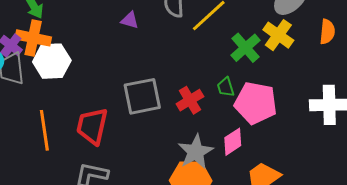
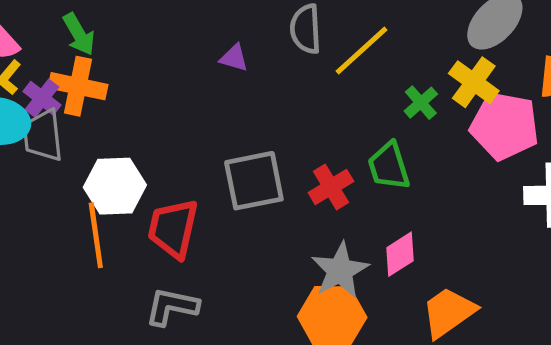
green cross: (246, 48) -> (421, 103), size x0.7
white hexagon: (52, 61) -> (115, 186), moved
green trapezoid: (226, 87) -> (389, 166), size x1.5
pink pentagon: (256, 103) -> (505, 126), moved

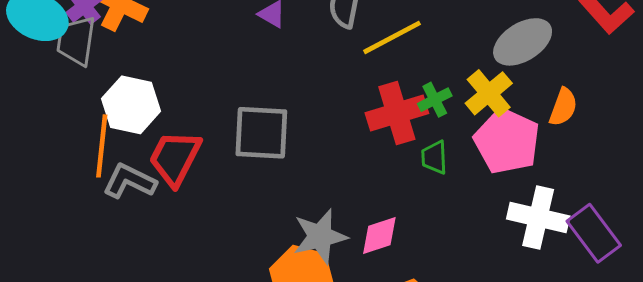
green trapezoid: (389, 166) -> (434, 157), moved, size x0.7
red cross: (331, 187) -> (397, 113), moved, size x1.4
gray L-shape: (172, 307) -> (130, 181), moved

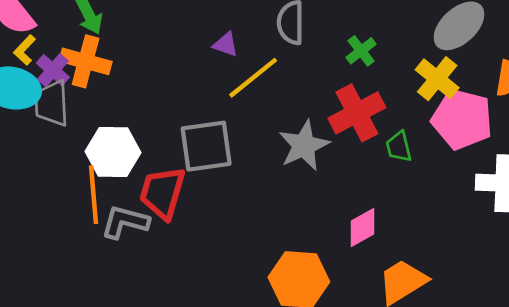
yellow line: (392, 37) -> (253, 78), moved
green cross: (435, 100) -> (361, 51), moved
gray square: (261, 133) -> (206, 146), moved
gray star: (320, 236) -> (304, 146), moved

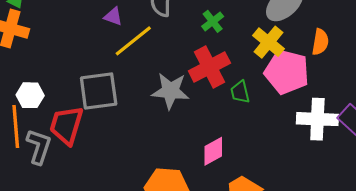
gray star: (304, 146) -> (170, 91), turned 30
white hexagon: (113, 152) -> (30, 95), size x0.7
gray L-shape: (125, 222) -> (39, 147), turned 93

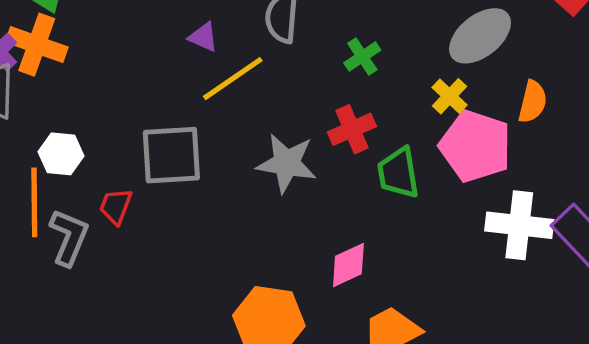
yellow cross: (268, 42) -> (450, 96), size x0.7
red cross: (209, 67) -> (352, 129), size x0.7
green trapezoid: (240, 92) -> (398, 173), size x1.4
red trapezoid: (66, 125) -> (116, 206), size x0.6

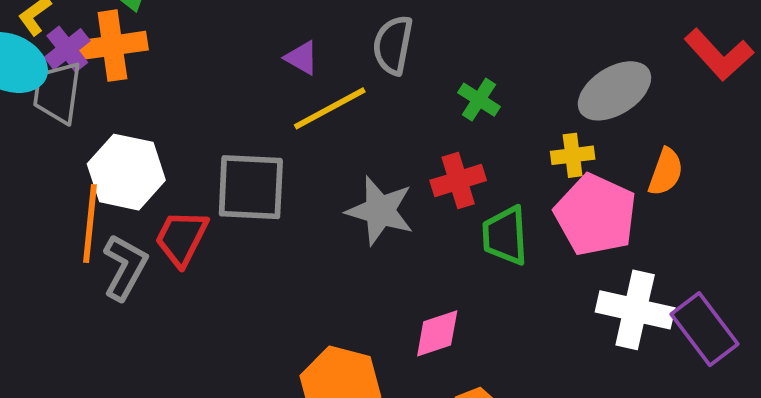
orange cross: (37, 45) -> (112, 46), turned -34
green cross: (362, 57) -> (479, 100), turned -30
yellow cross: (450, 96) -> (573, 155), turned 33
white hexagon: (61, 154) -> (126, 172), size x1.5
red trapezoid: (116, 206) -> (182, 238), size x1.4

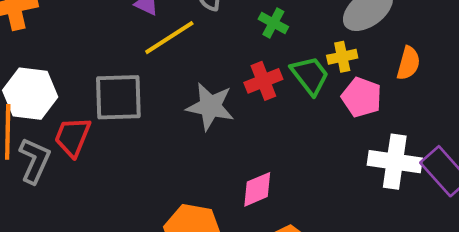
pink pentagon: (596, 215) -> (362, 97), size x0.7
green trapezoid: (505, 236) -> (310, 75), moved, turned 150

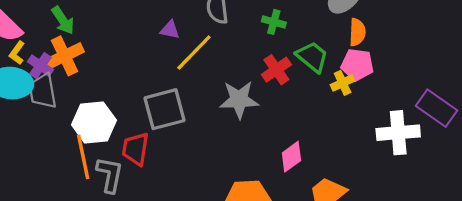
yellow cross: (342, 57) -> (343, 83), moved
orange semicircle: (408, 63) -> (357, 32), moved
white cross: (395, 162) -> (398, 133), moved

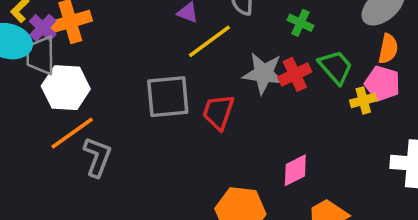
gray star: (239, 100) -> (264, 73), moved
white hexagon: (94, 122) -> (66, 88), moved
red trapezoid: (136, 149) -> (218, 112), moved
orange line: (83, 157) -> (72, 133), turned 57

